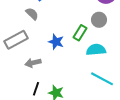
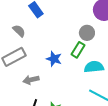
gray semicircle: (32, 14) -> (19, 31), moved
gray circle: (99, 20) -> (87, 33), moved

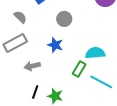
gray circle: (87, 33) -> (64, 19), moved
green rectangle: (78, 50) -> (79, 69), moved

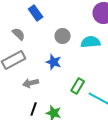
cyan semicircle: (95, 53) -> (91, 42), moved

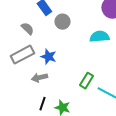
gray circle: (63, 36) -> (62, 22), moved
blue star: (54, 62) -> (48, 57), moved

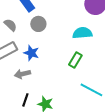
gray circle: (62, 22) -> (38, 24), moved
green rectangle: (86, 81) -> (75, 60), moved

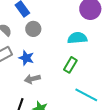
gray arrow: (22, 74) -> (32, 79), moved

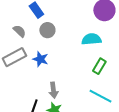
green rectangle: (70, 65) -> (99, 66), moved
gray arrow: (32, 79) -> (53, 90), moved, turned -84

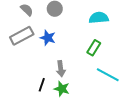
green rectangle: (99, 66) -> (94, 48), moved

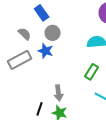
blue star: (48, 38) -> (46, 51), moved

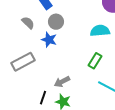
gray rectangle: (20, 60) -> (23, 62), moved
gray arrow: (59, 93) -> (62, 82), turned 70

